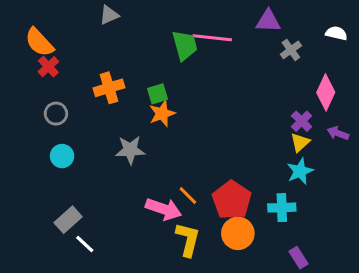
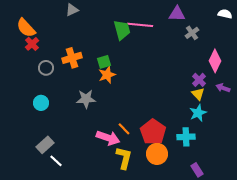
white semicircle: (336, 33) -> (225, 14), moved
gray circle: (56, 114) -> (46, 68), moved
yellow triangle: (300, 142) -> (198, 94), turned -32

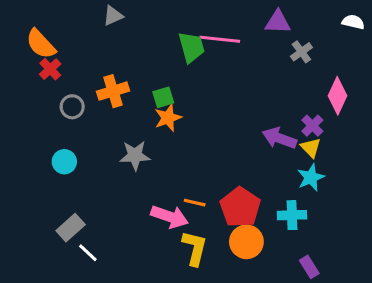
purple arrow: (223, 88) -> (279, 138), moved, size x1.5
orange line: (124, 129) -> (195, 203), turned -32

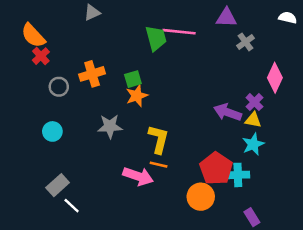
yellow triangle: (311, 148) -> (253, 120), turned -36
red pentagon: (240, 207) -> (216, 169), moved
yellow L-shape: (195, 248) -> (159, 139), moved

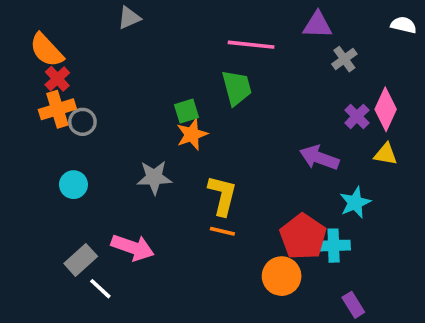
green trapezoid: (156, 38) -> (237, 88), moved
orange cross: (92, 74) -> (57, 109), moved
purple cross: (254, 102) -> (357, 116), moved
yellow triangle: (253, 120) -> (386, 154), moved
pink arrow: (138, 176) -> (133, 247), moved

